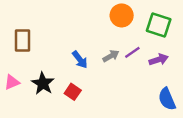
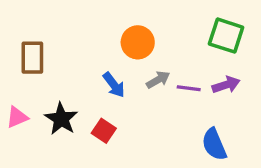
orange circle: (122, 15) -> (138, 42), moved
purple line: (132, 52) -> (189, 88), moved, turned 42
blue semicircle: (167, 99) -> (214, 144), moved

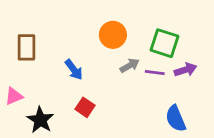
green square: (226, 36) -> (165, 43), moved
blue arrow: (114, 85) -> (74, 70), moved
black star: (61, 119) -> (40, 120), moved

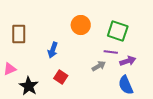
gray arrow: (130, 66) -> (99, 66), moved
blue arrow: (74, 70) -> (53, 50), turned 56
purple arrow: (185, 70) -> (128, 61), moved

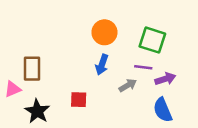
brown rectangle: (19, 34) -> (32, 69), moved
blue arrow: (53, 50) -> (102, 65), moved
red square: (61, 77) -> (79, 100), turned -32

